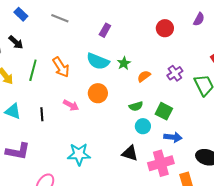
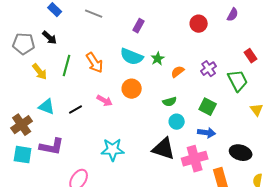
green square: (164, 111) -> (208, 107), moved
black line: (42, 114) -> (76, 110), turned 64
black triangle: (130, 153) -> (164, 149), size x1.4

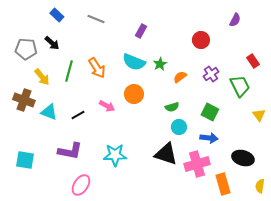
red circle: (199, 24) -> (201, 40), moved
brown cross: (22, 125) -> (24, 100), moved, turned -35
purple L-shape: (52, 147) -> (70, 151), moved

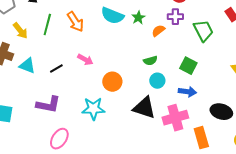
purple cross: (211, 74) -> (175, 17), moved, turned 35
green trapezoid: (240, 86) -> (203, 31), moved
orange circle: (134, 94) -> (112, 82), moved

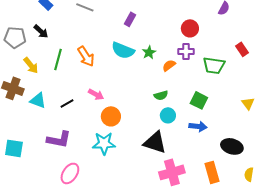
green trapezoid: (203, 31) -> (214, 65), turned 125
orange circle: (112, 82) -> (111, 116), moved
pink cross: (175, 118) -> (172, 172), moved

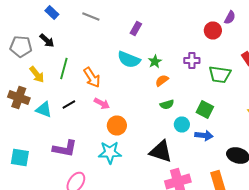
red circle: (190, 28) -> (213, 30), moved
orange arrow: (86, 56) -> (92, 78), moved
orange semicircle: (169, 65) -> (162, 80), moved
black line: (67, 103) -> (69, 104), moved
cyan circle: (168, 115) -> (182, 124), moved

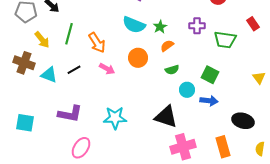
orange circle: (117, 126) -> (138, 58), moved

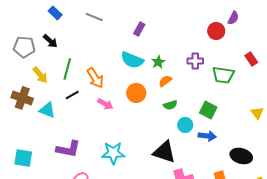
black line: (74, 70) -> (72, 95), moved

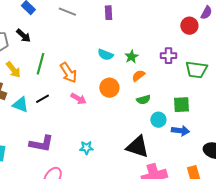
purple rectangle: (139, 29) -> (108, 13), moved, turned -32
cyan semicircle: (132, 60) -> (105, 55), size x0.7
black line: (72, 95) -> (42, 99), moved
green square: (208, 110) -> (181, 105), turned -30
cyan star: (113, 153) -> (86, 148), size x0.6

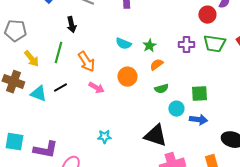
black arrow: (23, 36) -> (71, 25), moved, turned 35
green trapezoid: (196, 70) -> (214, 44), moved
purple L-shape: (41, 144) -> (45, 150), moved

